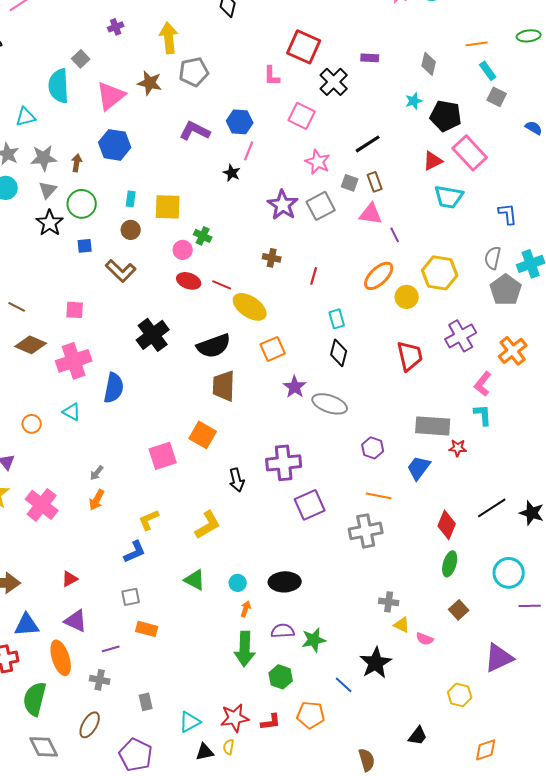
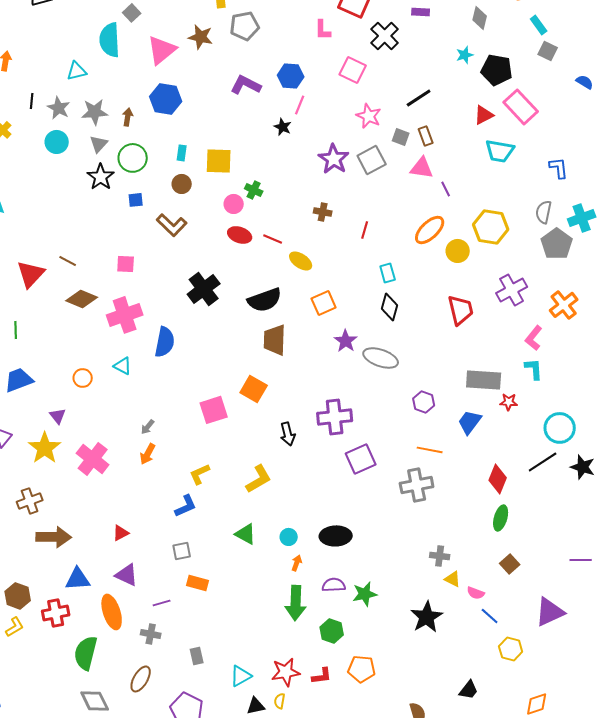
yellow ellipse: (250, 307) -> (301, 261), size x0.7
cyan circle: (509, 573) -> (560, 428), moved
blue line: (344, 685) -> (490, 616), moved

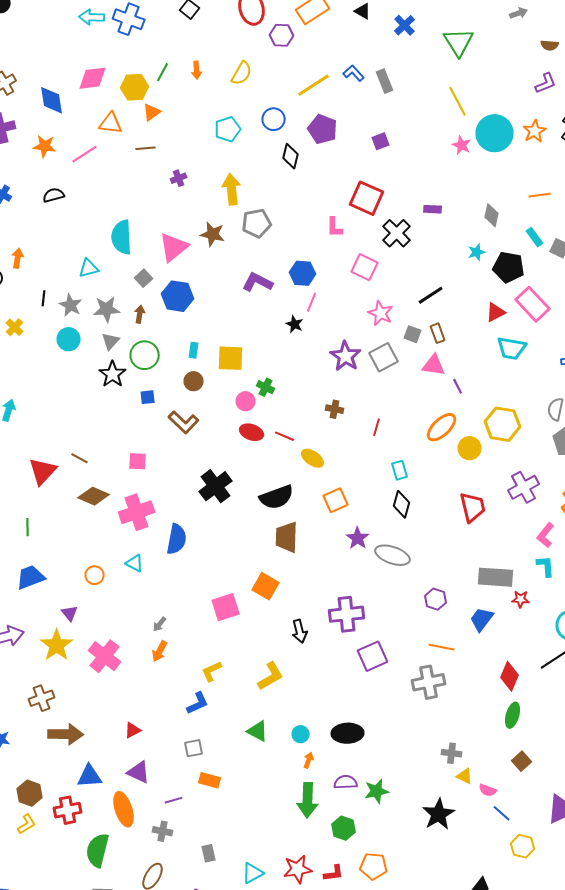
gray square: (132, 13) -> (144, 278), moved
cyan rectangle: (539, 25) -> (535, 237), moved

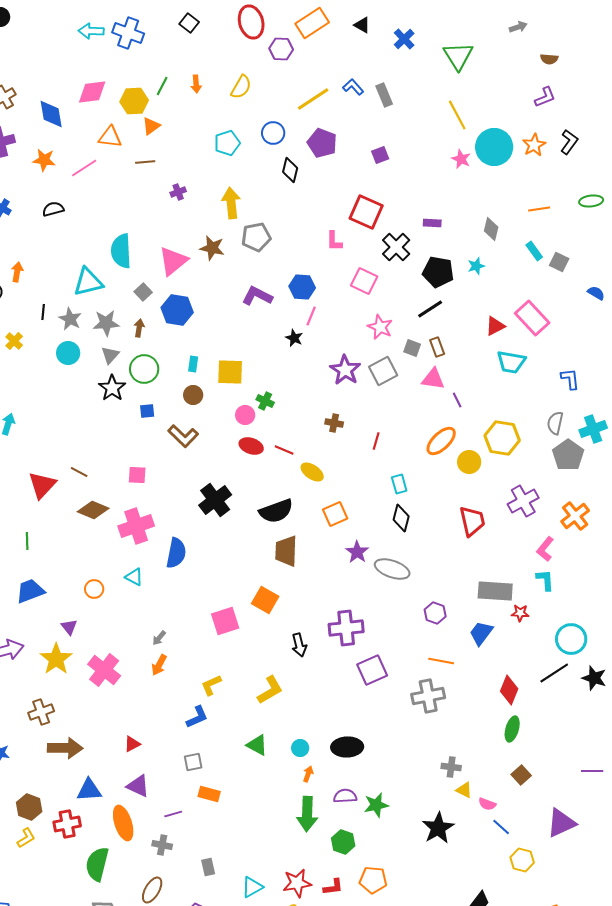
black pentagon: (509, 267) -> (438, 272), moved
cyan triangle: (89, 268) -> (88, 282), size x1.5

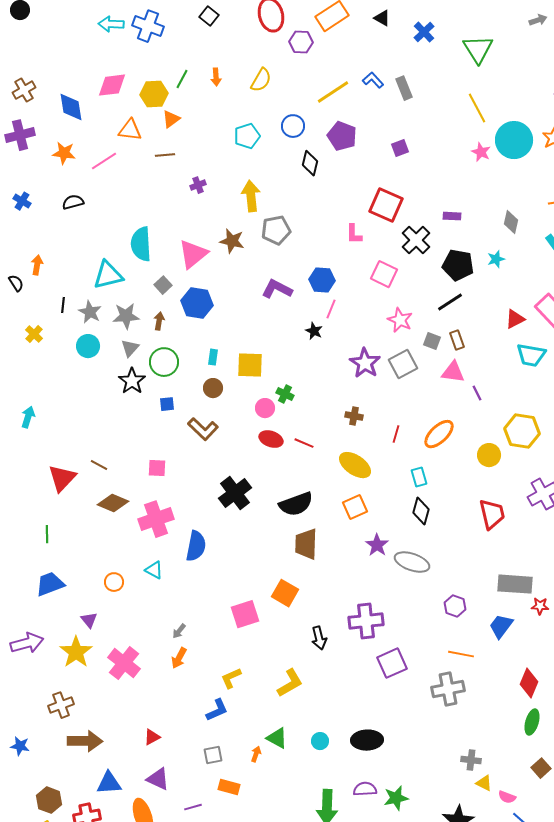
orange ellipse: (441, 441) -> (439, 434), moved
yellow ellipse: (312, 472) -> (355, 465), moved, size x1.4
orange arrow: (308, 774) -> (256, 754), moved

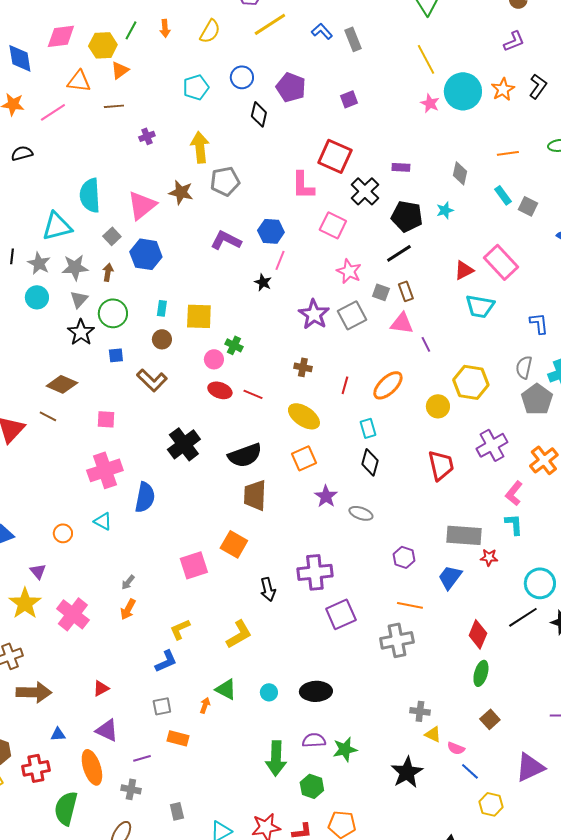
yellow line: (333, 92) -> (270, 24), moved
pink L-shape: (354, 234) -> (303, 185), size x1.4
brown diamond: (113, 503) -> (62, 384), moved
gray ellipse: (412, 562) -> (361, 513), size x0.7
blue triangle: (109, 783) -> (58, 734), size x0.6

